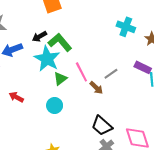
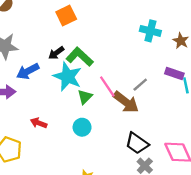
brown arrow: (96, 88) -> (126, 102), size x1.6

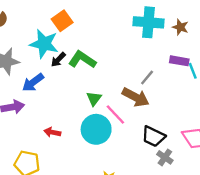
cyan cross: (150, 31) -> (148, 22), size x1.4
cyan star: (68, 77) -> (44, 44), moved
pink line: (107, 87) -> (115, 115), moved
cyan circle: (82, 127) -> (96, 129), size x1.6

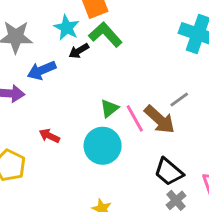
cyan star: (44, 44) -> (67, 28), size x0.7
green L-shape: (82, 60) -> (105, 35), moved
pink line: (115, 115) -> (135, 118), moved

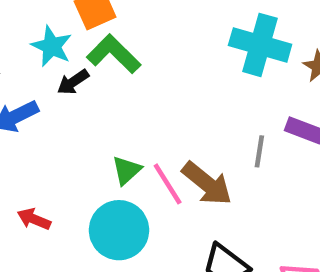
gray line: (179, 100) -> (259, 151), moved, turned -42

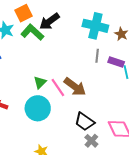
black arrow: (73, 82) -> (49, 21), moved, size x1.5
gray line: (259, 151) -> (97, 56), moved

